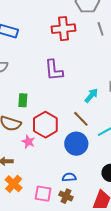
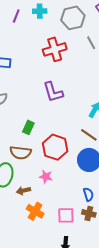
green rectangle: (23, 100) -> (28, 127), turned 32
pink star: (28, 142) -> (46, 177), moved
blue semicircle: (69, 177) -> (88, 194), turned 88

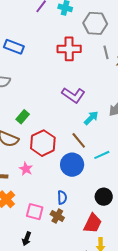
purple L-shape: (53, 92) -> (73, 95), moved, turned -55

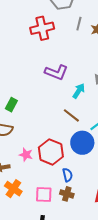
gray line: (106, 52) -> (79, 24), turned 40
red hexagon: (43, 143) -> (51, 152), moved
blue circle: (72, 165) -> (82, 143), moved

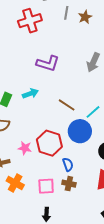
cyan arrow: (79, 91) -> (30, 93), moved, turned 42

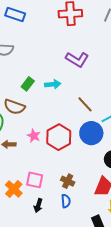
blue semicircle: (68, 164) -> (66, 201), moved
orange cross: (15, 183) -> (14, 189), moved
pink square: (46, 186) -> (35, 180), moved

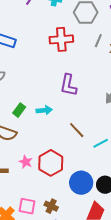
purple L-shape: (77, 59) -> (68, 85), turned 70
blue circle: (91, 133) -> (81, 183), moved
brown cross: (68, 181) -> (51, 206), moved

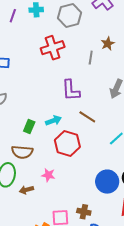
gray line: (98, 41) -> (91, 58), moved
brown line: (77, 130) -> (87, 117), moved
red hexagon: (51, 163) -> (67, 144), moved

